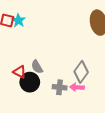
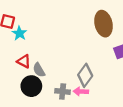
cyan star: (18, 21) -> (20, 33), moved
red triangle: (19, 72) -> (24, 61), moved

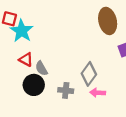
cyan star: (20, 33) -> (22, 31), size x1.5
pink arrow: (81, 91) -> (98, 93), moved

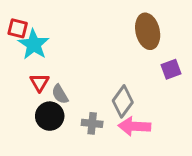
red triangle: (26, 60) -> (39, 82), turned 32
pink arrow: (98, 93) -> (134, 126), size x1.5

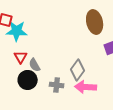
cyan star: (34, 44) -> (17, 31), turned -30

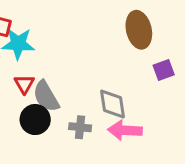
gray semicircle: (35, 65) -> (46, 96), size x1.5
gray diamond: (78, 70) -> (113, 104), turned -45

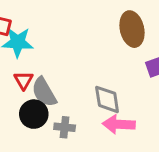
gray cross: (80, 127) -> (65, 127), moved

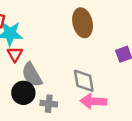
brown ellipse: (132, 29) -> (83, 23), moved
red triangle: (24, 80) -> (15, 54), moved

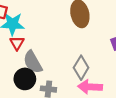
gray diamond: (84, 81) -> (81, 68), turned 40

